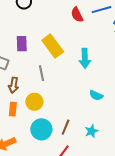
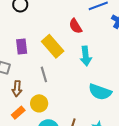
red semicircle: (77, 15) -> (75, 26), moved
cyan semicircle: (96, 95) -> (100, 92), size x1.6
orange rectangle: (13, 109) -> (18, 113), turned 48

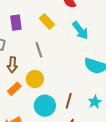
yellow rectangle: (53, 46) -> (47, 22), size x0.7
cyan arrow: (86, 56) -> (80, 30), turned -30

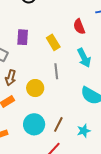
gray line: (39, 50) -> (56, 71), moved
yellow circle: (35, 79) -> (35, 88), moved

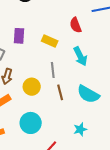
yellow rectangle: (53, 42) -> (50, 41), turned -35
brown line: (58, 124) -> (60, 92), moved, turned -42

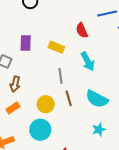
yellow circle: (32, 87) -> (46, 104), moved
cyan star: (80, 129) -> (99, 129), moved

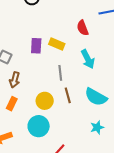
purple rectangle: (26, 43) -> (36, 46), moved
orange rectangle: (13, 108) -> (12, 104), turned -32

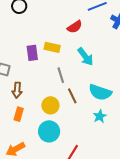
red semicircle: (83, 28) -> (75, 27), turned -91
cyan star: (97, 127) -> (100, 116), moved

